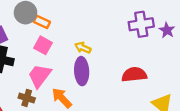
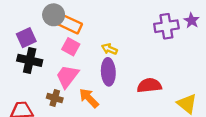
orange rectangle: (42, 22) -> (70, 24), size x1.5
purple star: (167, 30) -> (192, 21), moved
red semicircle: (134, 75) -> (149, 85), moved

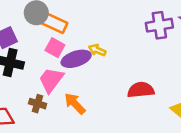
purple ellipse: (108, 72) -> (76, 59), moved, turned 75

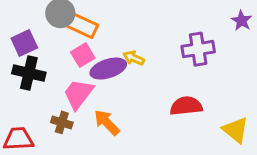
purple cross: (159, 25) -> (198, 49), moved
pink square: (55, 48) -> (83, 55), turned 30

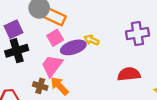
black cross: (29, 73) -> (17, 51), turned -30
orange arrow: (107, 122) -> (59, 86), moved

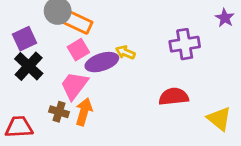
black cross: (17, 51) -> (29, 66), turned -30
orange arrow: (59, 86) -> (84, 112), turned 60

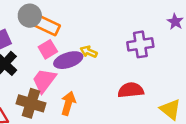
brown cross: (59, 112) -> (31, 103), size x1.6
orange arrow: (84, 112) -> (68, 103), moved

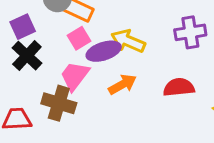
yellow arrow: (89, 52) -> (128, 41), size x1.6
orange arrow: (68, 103) -> (122, 84), moved, turned 45

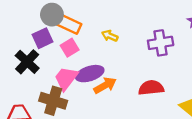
purple square: (23, 27) -> (43, 38), moved
yellow arrow: (128, 41) -> (110, 36), moved, size x0.6
purple ellipse: (104, 51) -> (90, 74), moved

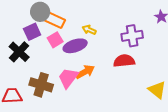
purple ellipse: (90, 74) -> (75, 46), moved
pink trapezoid: (66, 78) -> (68, 78), moved
red semicircle: (151, 88) -> (124, 61), moved

